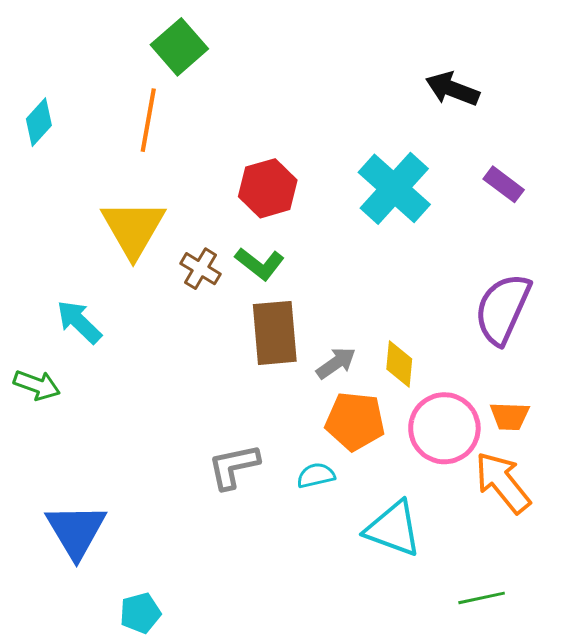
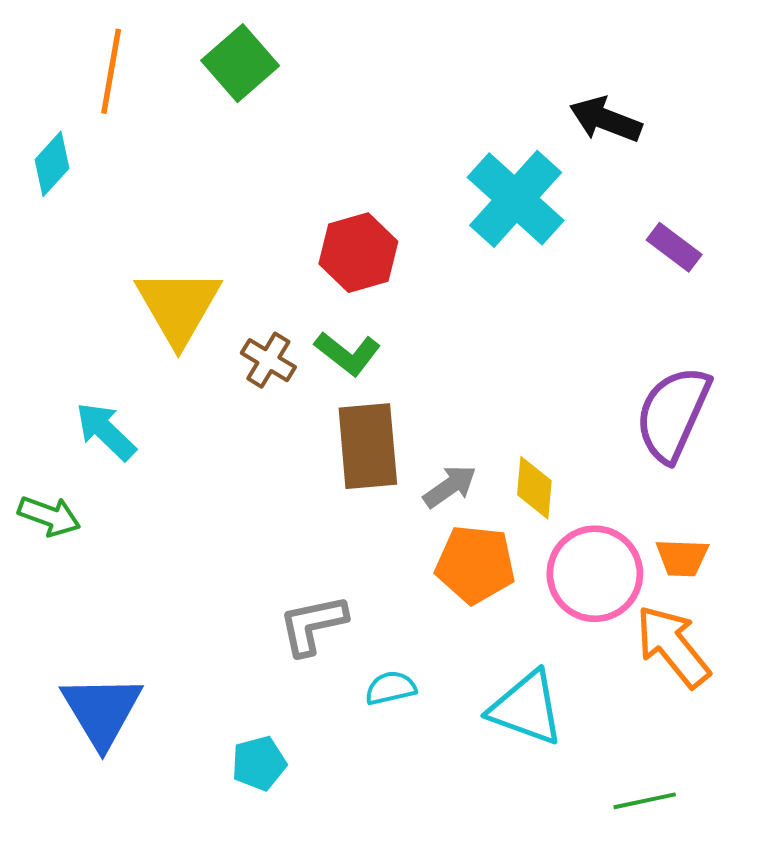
orange line: (148, 120) -> (111, 71), moved
cyan cross: (394, 188) -> (516, 199), moved
cyan semicircle: (316, 475) -> (391, 688), moved
cyan pentagon: (140, 613) -> (259, 763), moved

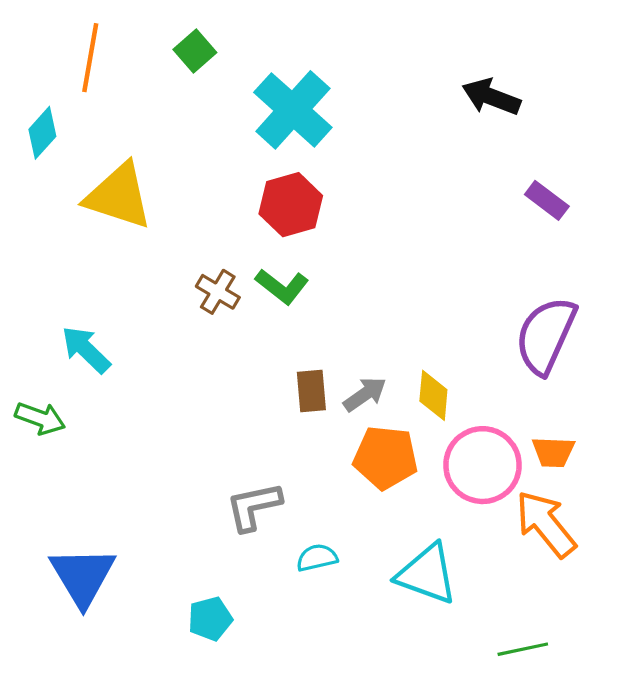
green square: (240, 63) -> (195, 51), size x0.7
cyan cross: (516, 199) -> (293, 110), moved
yellow triangle: (178, 306) -> (119, 196), moved, turned -42
brown rectangle: (368, 446) -> (311, 391), moved, size x0.6

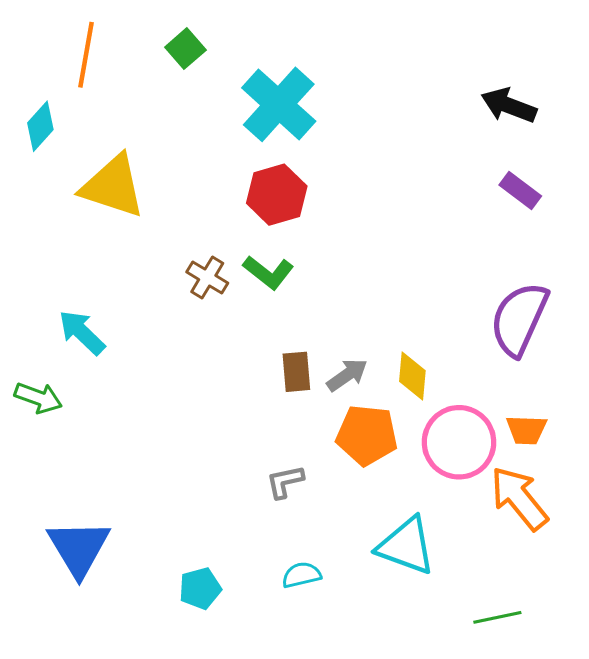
black arrow: (491, 97) -> (509, 106), moved
gray L-shape: (254, 506) -> (285, 482), moved, size x0.7
cyan semicircle: (317, 558) -> (302, 575), moved

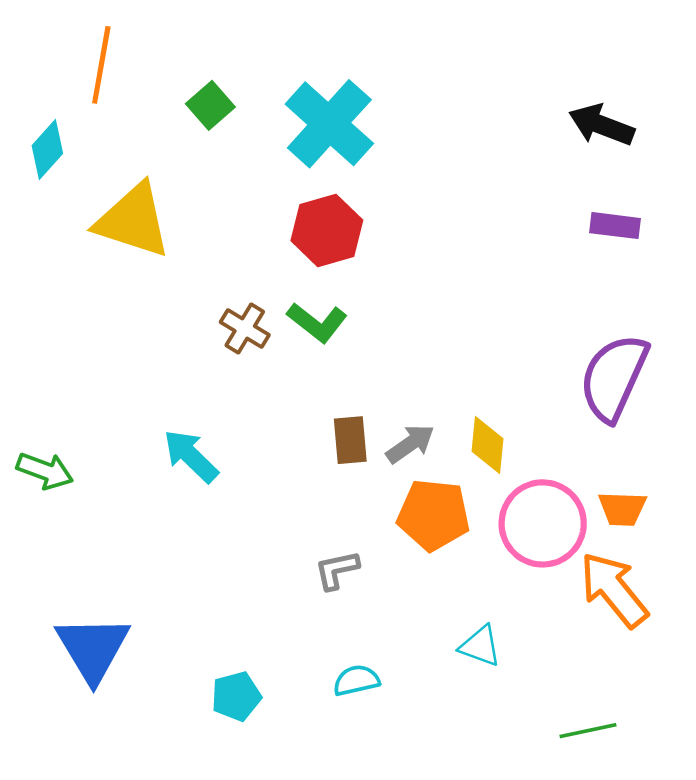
green square: (185, 49) -> (210, 105), moved
purple rectangle: (520, 190) -> (615, 226), turned -30
cyan arrow: (82, 332) -> (191, 456), moved
cyan triangle: (406, 546) -> (480, 646), size x0.6

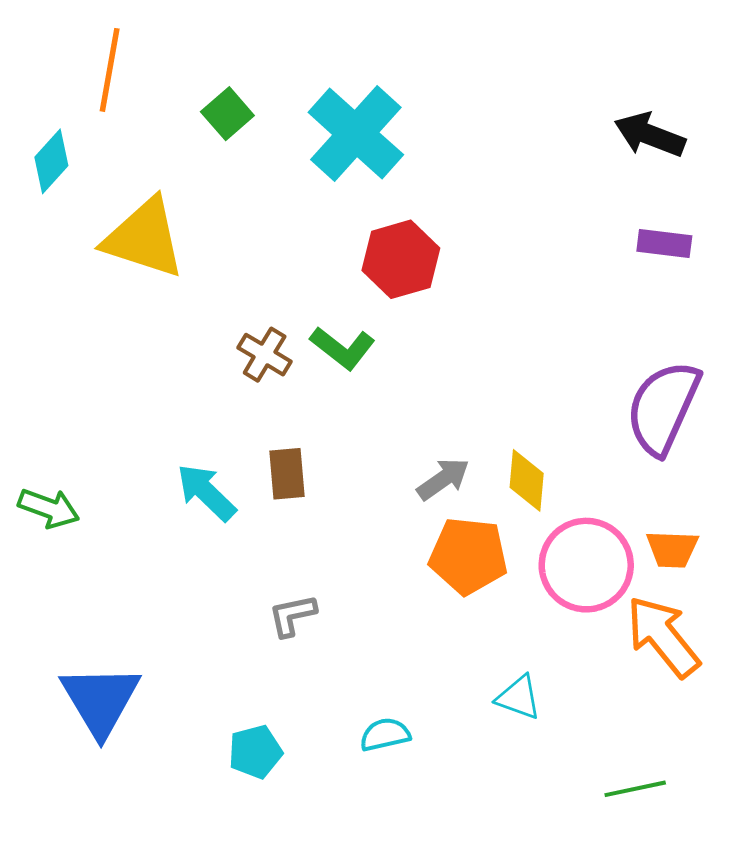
red hexagon: (327, 230) -> (401, 259), moved
brown rectangle: (350, 440) -> (287, 474), moved
gray L-shape: (337, 570) -> (292, 615), moved

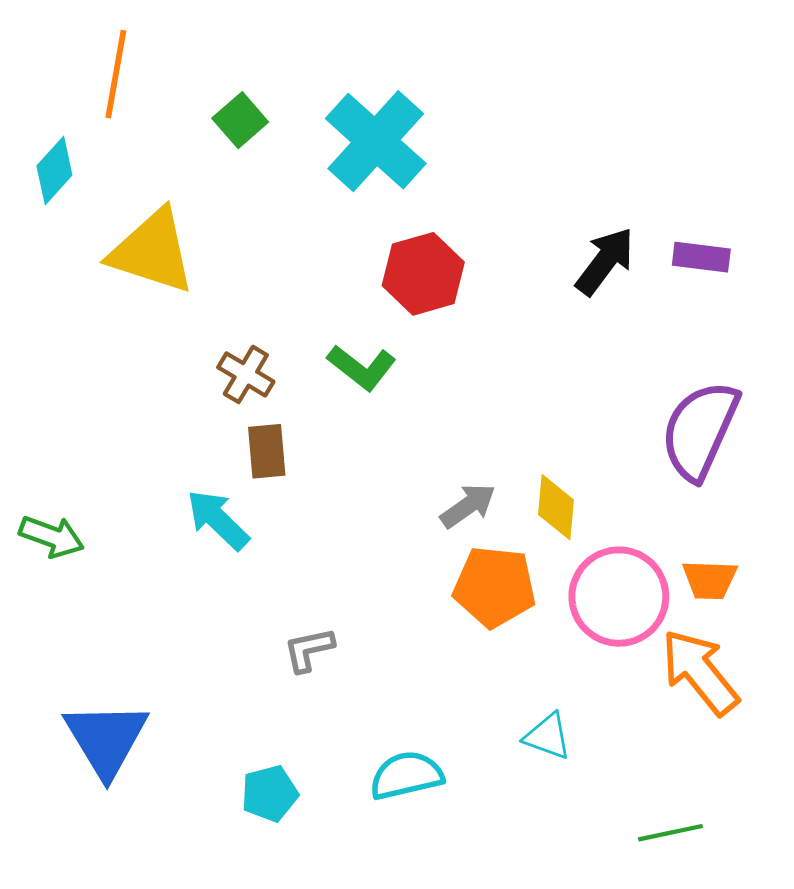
black arrow: (650, 135) -> (605, 261), moved, turned 106
brown cross: (265, 355) -> (246, 374), moved
brown rectangle: (287, 474) -> (267, 451), moved
cyan semicircle: (385, 735) -> (406, 775), size x1.4

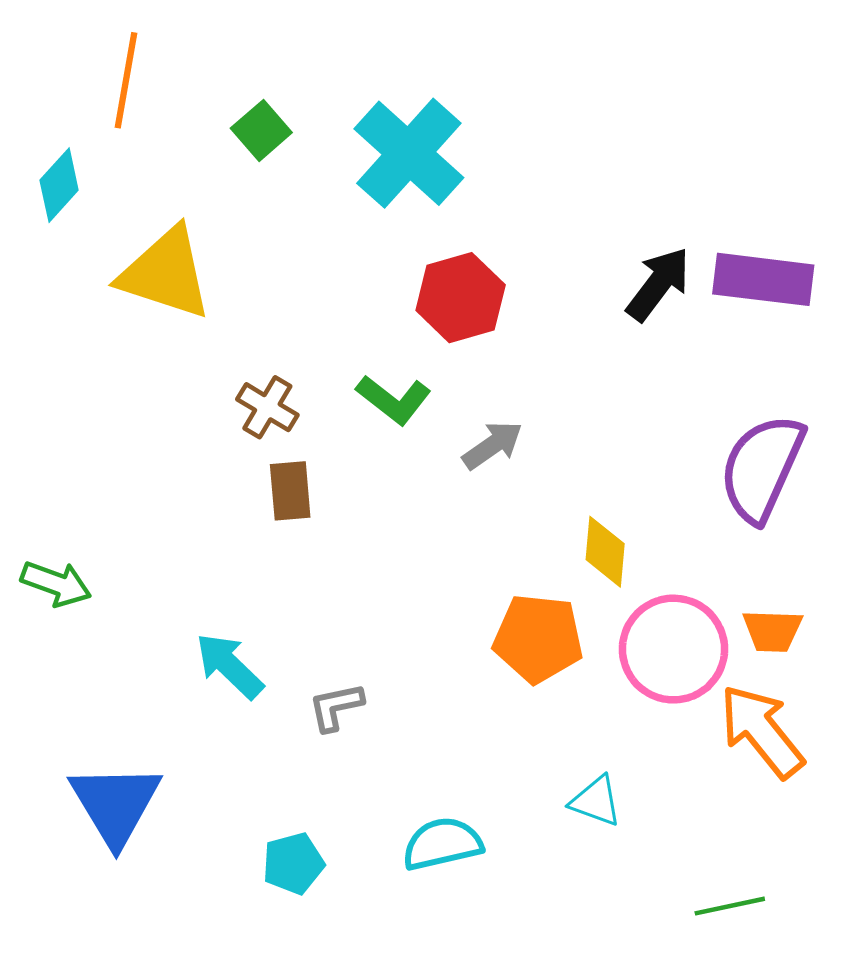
purple rectangle: (701, 257) -> (763, 279), size x1.6
gray arrow: (468, 506) -> (493, 445), moved
cyan arrow: (218, 520) -> (229, 666), moved

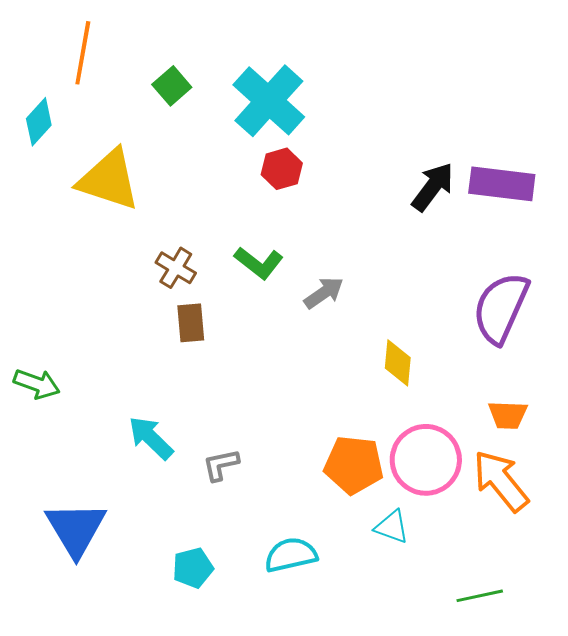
red hexagon: (461, 298) -> (282, 169), moved, size x0.7
orange pentagon: (538, 638) -> (354, 465), moved
pink circle: (674, 649) -> (426, 460), moved

